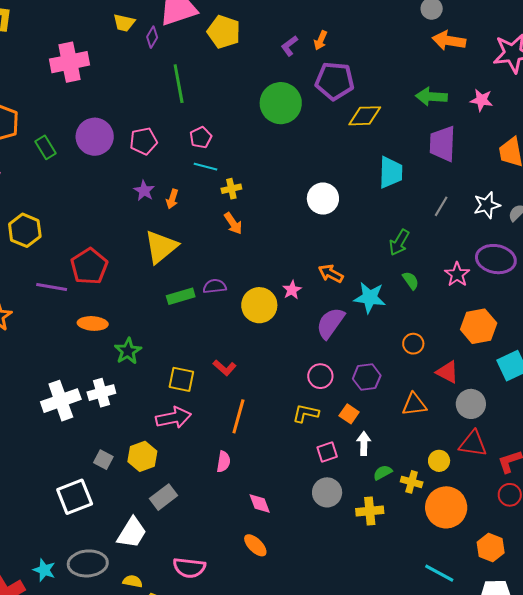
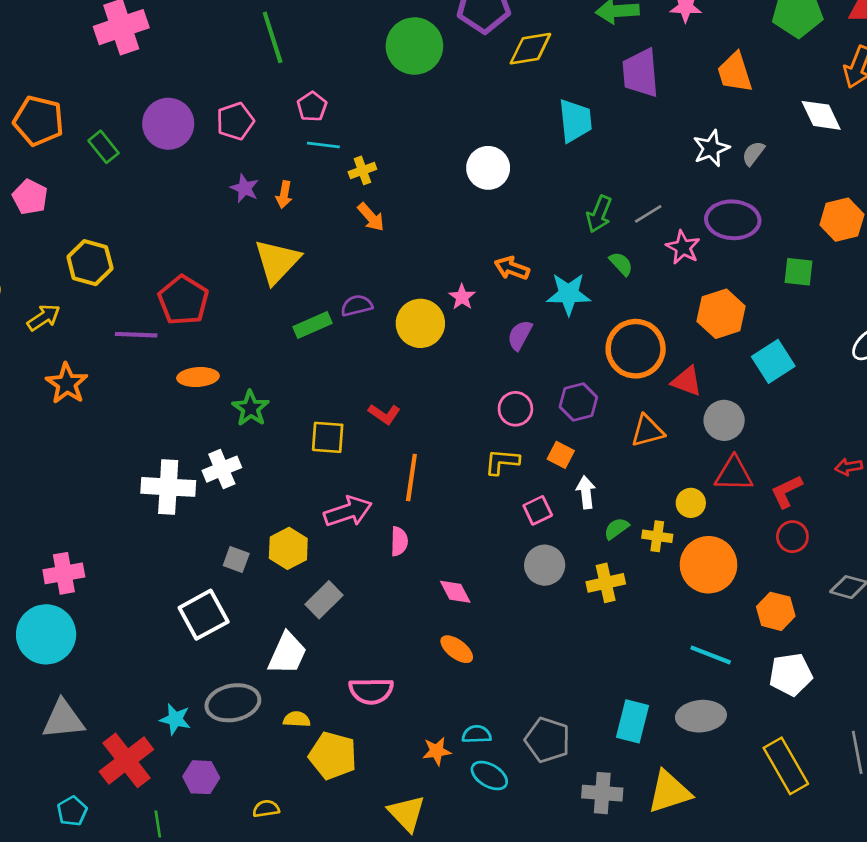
gray line: (441, 206) -> (648, 214), moved, turned 35
purple semicircle: (330, 323) -> (520, 335), size x0.7
orange circle: (413, 344) -> (636, 349), size x2.0
white cross: (61, 401) -> (168, 487), turned 30
pink arrow: (174, 418) -> (348, 511), moved

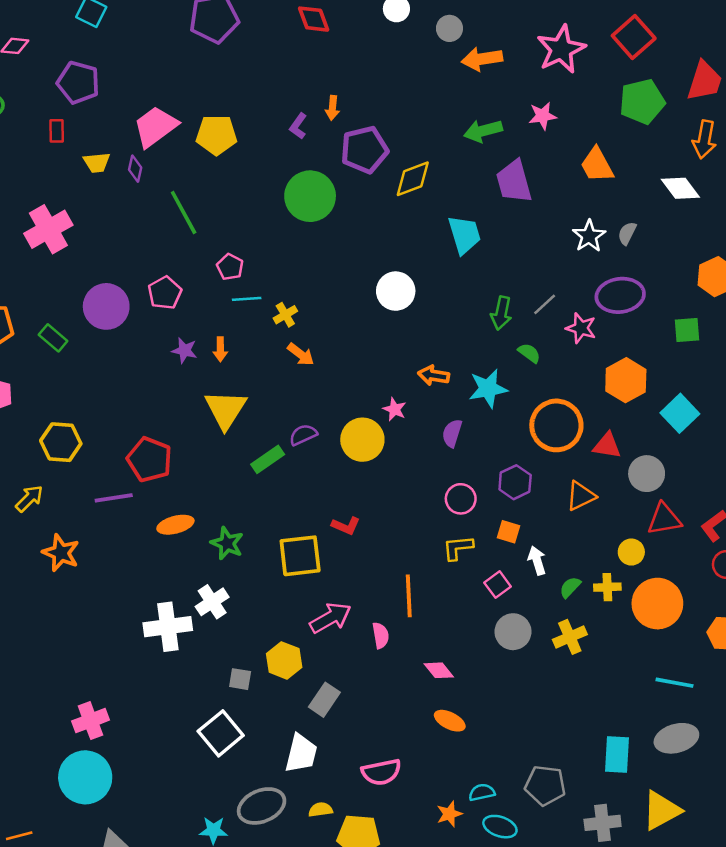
yellow square: (328, 437) -> (300, 556), size x1.4
orange line: (411, 477) -> (409, 596), moved

